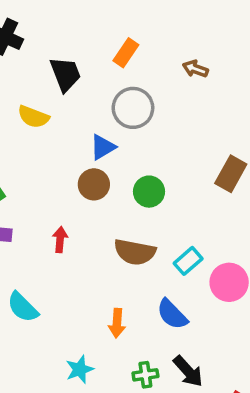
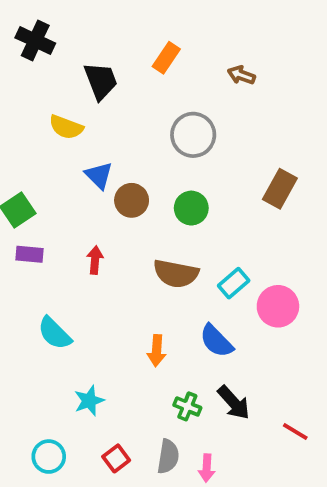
gray circle: (133, 108) -> (193, 135), moved
blue triangle: (103, 147) -> (99, 175), moved, turned -44
cyan star: (80, 369) -> (89, 401), moved
green cross: (145, 375) -> (187, 406), turned 30

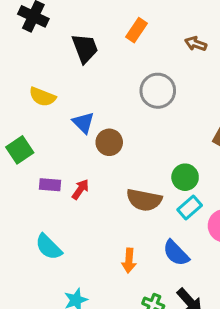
yellow semicircle: (66, 127) -> (42, 97), moved
green circle: (191, 208) -> (185, 177), moved
purple rectangle: (29, 254) -> (50, 185), moved
red arrow: (95, 260) -> (80, 189), turned 30

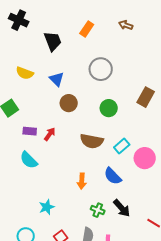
brown arrow: (196, 44) -> (126, 25), moved
blue triangle: (83, 123) -> (57, 79), moved
green circle: (185, 177) -> (109, 108), moved
cyan semicircle: (49, 247) -> (29, 160), moved

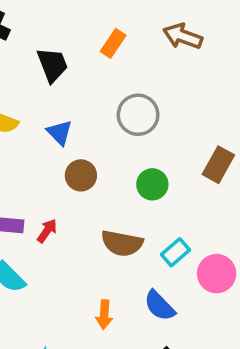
brown arrow: (126, 25) -> (183, 36), size x1.5

